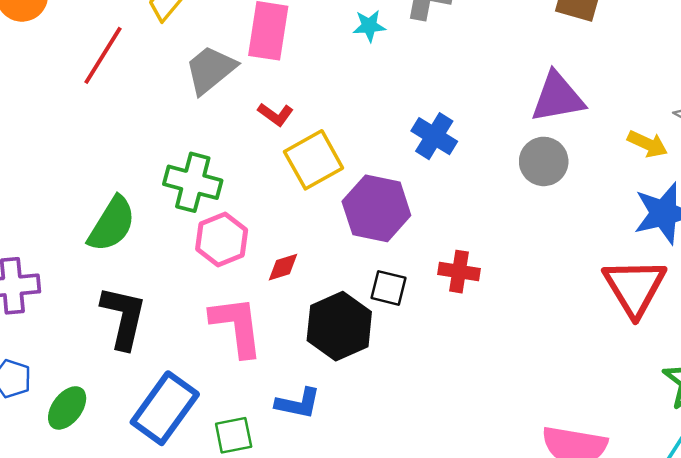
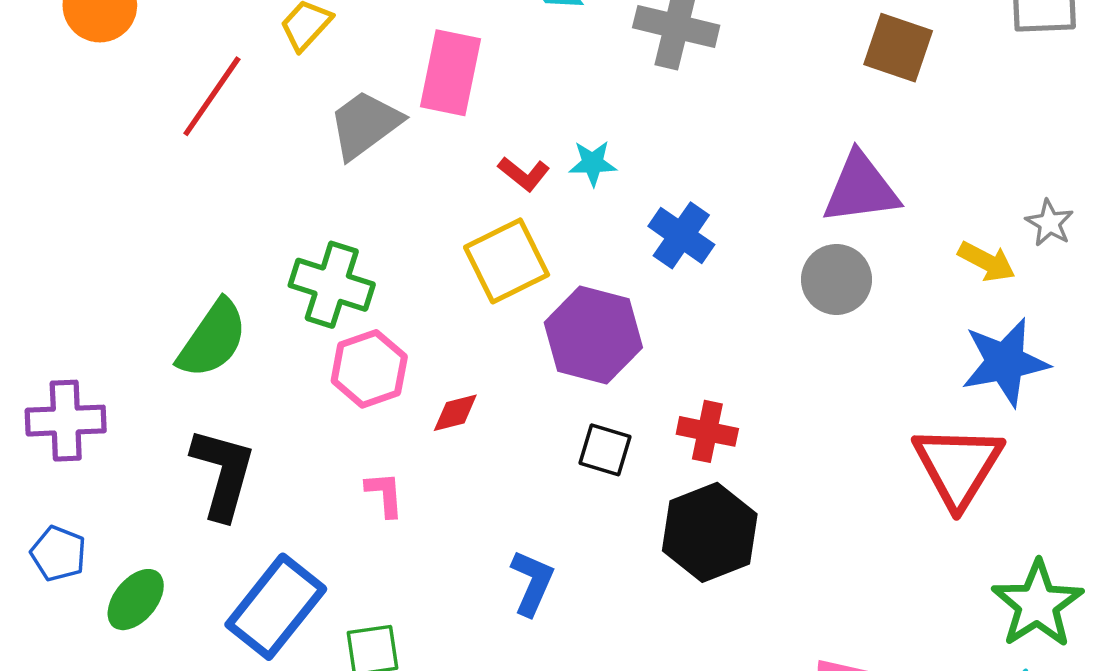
cyan star: (369, 26) -> (593, 163), moved
red L-shape: (276, 114) -> (524, 174), moved
pink L-shape: (237, 326) -> (385, 494), size x0.5
black hexagon: (339, 326) -> (710, 532), moved
blue L-shape: (298, 403) -> (532, 583), moved, turned -81

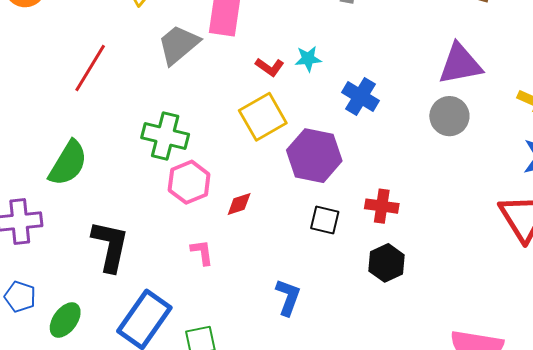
red line: (212, 96) -> (90, 68), moved
green semicircle: (213, 339) -> (68, 163), moved
black hexagon: (710, 532) -> (387, 263), size x0.7

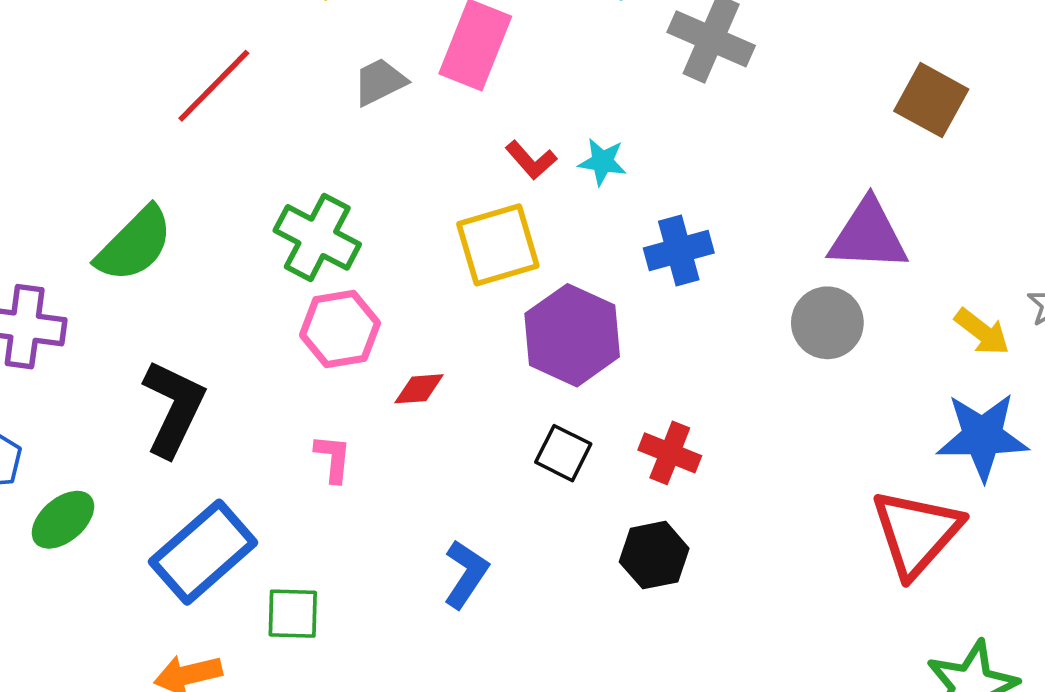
gray trapezoid: (179, 45) -> (380, 82), size x0.7
blue cross: (360, 97) -> (679, 250), turned 30

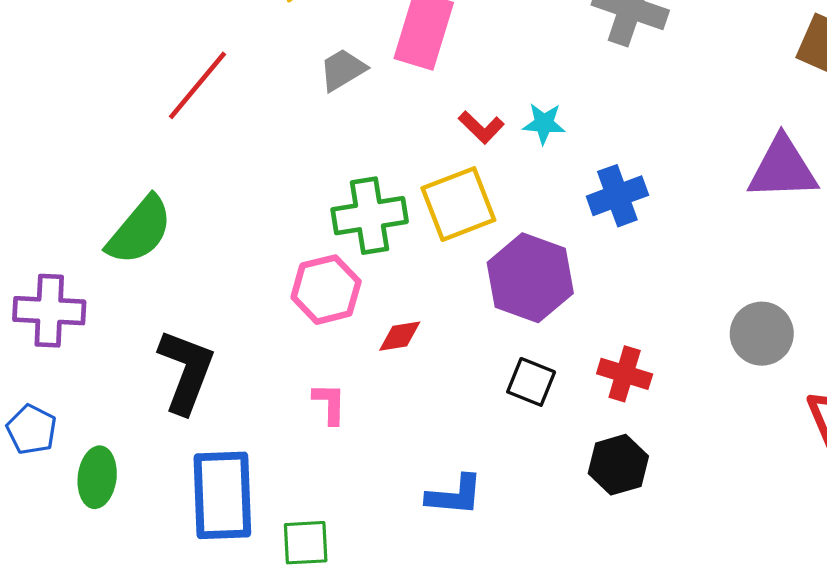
green cross: (317, 237) -> (370, 216), moved, turned -32
gray circle: (827, 323) -> (762, 334), moved
green ellipse: (63, 520) -> (97, 477), turned -38
blue rectangle: (203, 552) -> (222, 495), turned -46
blue L-shape: (466, 574) -> (455, 495), turned 66

